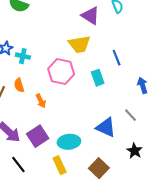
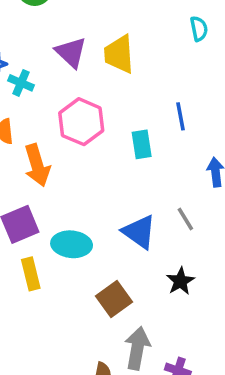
purple triangle: (90, 16) -> (71, 52), moved
yellow trapezoid: (79, 44) -> (119, 54), moved, turned 85
orange arrow: (41, 101) -> (37, 165), size x1.6
yellow rectangle: (60, 165) -> (31, 274), moved

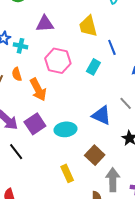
purple triangle: (71, 52) -> (45, 24), turned -36
yellow trapezoid: (119, 54) -> (88, 26), moved
cyan rectangle: (142, 144) -> (93, 67), turned 49
yellow rectangle: (31, 274) -> (67, 173), moved

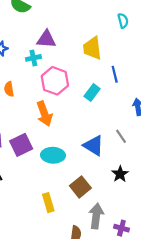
cyan cross: (20, 46) -> (33, 58), moved, turned -32
orange arrow: (38, 90) -> (44, 114), moved

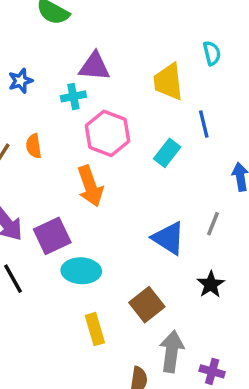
cyan semicircle: (123, 21) -> (212, 53), moved
gray line: (121, 136) -> (213, 224), turned 56
cyan ellipse: (53, 155) -> (81, 271), moved

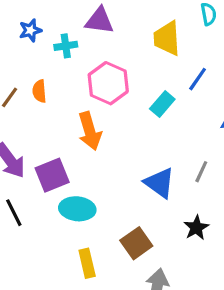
cyan cross: (73, 96) -> (66, 46), moved
blue line: (204, 124) -> (198, 79), turned 45

